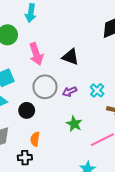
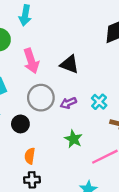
black cross: (25, 158) -> (32, 180), moved

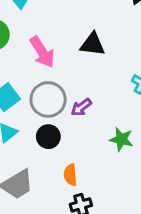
gray circle: (41, 98) -> (48, 99), moved
purple arrow: (68, 103) -> (81, 107), moved

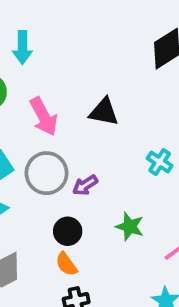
black circle: (48, 137) -> (68, 231), moved
orange semicircle: (70, 175) -> (66, 264), turned -35

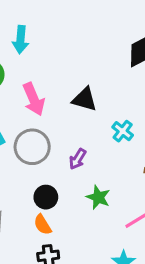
cyan cross: (160, 162) -> (123, 131), moved
purple arrow: (85, 185) -> (78, 159), moved, turned -30

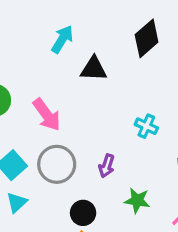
cyan arrow: (21, 40) -> (62, 39), moved, turned -140
black triangle: (85, 99) -> (94, 69), moved

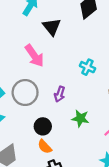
black triangle: (94, 69) -> (52, 27), turned 48
pink arrow: (47, 115) -> (34, 56), moved

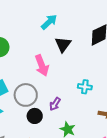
cyan cross: (87, 67) -> (85, 87), turned -32
black circle: (43, 126) -> (35, 116), moved

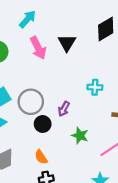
cyan arrow: (49, 22) -> (28, 19), moved
pink arrow: (42, 65) -> (38, 48), moved

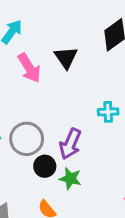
purple arrow: (64, 109) -> (70, 144), size x1.5
green star: (80, 136) -> (70, 179), moved

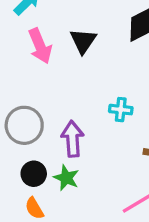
purple arrow: (70, 144) -> (72, 139), turned 144
black circle: (45, 166) -> (34, 174), moved

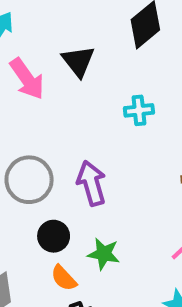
cyan cross: (121, 110) -> (139, 110), moved
green star: (66, 178) -> (104, 254), moved

